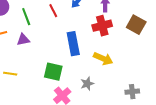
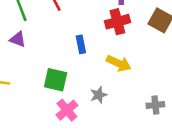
purple triangle: (23, 40) -> (18, 39), turned 32
blue rectangle: (73, 44) -> (81, 44), size x0.6

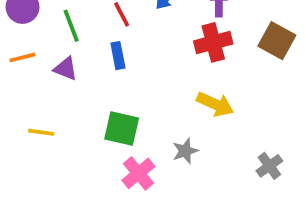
blue rectangle: (81, 44) -> (118, 56), moved
gray cross: (155, 105) -> (269, 166), turned -30

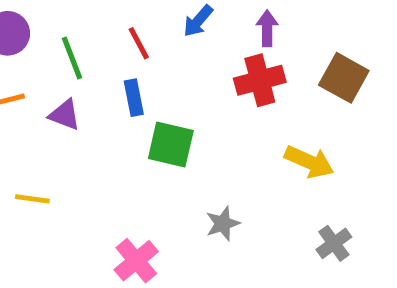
yellow arrow: (215, 104) -> (309, 162), moved
green square: (122, 128) -> (171, 144), moved
pink cross: (138, 173) -> (136, 261), moved

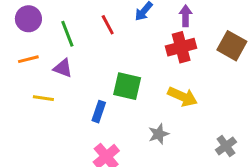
blue rectangle: (134, 98) -> (99, 112), moved, turned 30
yellow arrow: (309, 162) -> (183, 97), moved
yellow line: (32, 199) -> (43, 98), moved

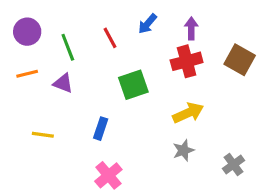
green square: (127, 86) -> (133, 85), moved, turned -32
yellow arrow: (183, 97) -> (188, 113), turned -48
yellow line: (43, 98) -> (43, 135), moved
gray star: (159, 134) -> (183, 150), moved

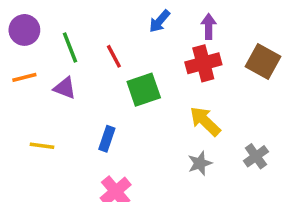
red line: (110, 38) -> (114, 56), moved
yellow arrow: (188, 113) -> (205, 121), turned -112
gray cross: (233, 164) -> (256, 156), moved

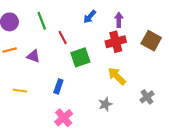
green line: (70, 48) -> (42, 21), moved
gray star: (200, 163) -> (105, 104), moved

